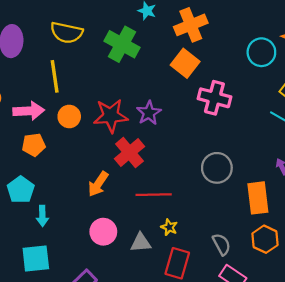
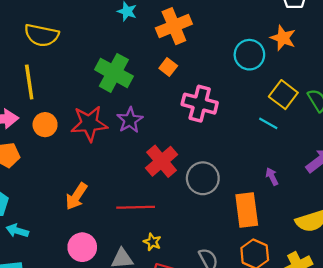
green cross: (122, 44) -> (114, 73), moved
orange square: (185, 63) -> (168, 67), size x0.6
red cross: (129, 153) -> (162, 161), moved
cyan arrow: (42, 216) -> (17, 231), turned 108

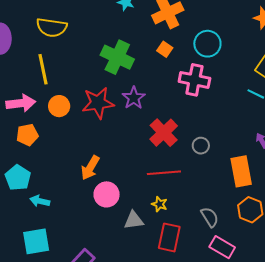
cyan circle: (249, 55) -> (207, 44), moved
gray circle: (203, 178) -> (201, 146), size x0.6
red line: (136, 207) -> (164, 173), moved
pink circle: (82, 247) -> (107, 194), moved

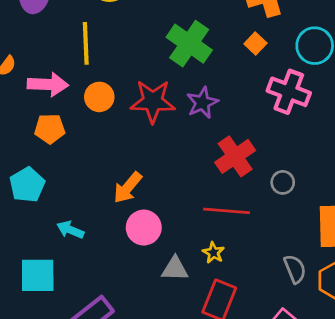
cyan arrow: (40, 201) -> (70, 230), moved
gray semicircle: (210, 217) -> (295, 269), moved

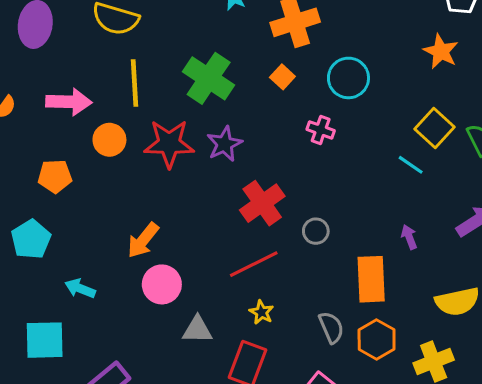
yellow line: (86, 43) -> (135, 83), moved
pink arrow: (48, 84) -> (69, 102), moved
pink cross: (289, 92) -> (321, 130), size x0.6
red line: (227, 211) -> (254, 264), turned -30
yellow star: (213, 253) -> (261, 312), moved

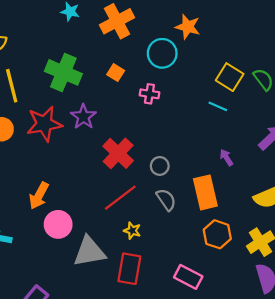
orange star: (441, 51) -> (188, 27), moved
orange square: (282, 77) -> (116, 73), moved
gray semicircle: (331, 327) -> (166, 200), moved
gray triangle: (197, 330) -> (89, 252), size x1.5

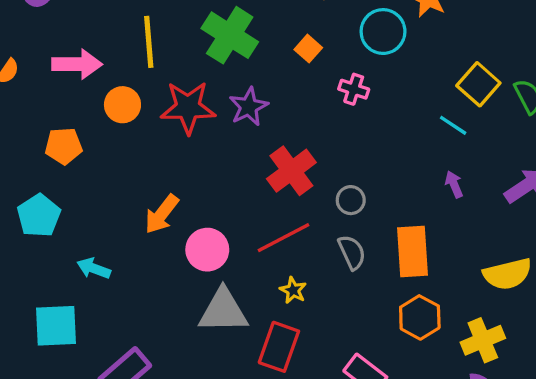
purple arrow: (226, 158) -> (454, 184), moved
pink circle: (58, 224) -> (207, 250), moved

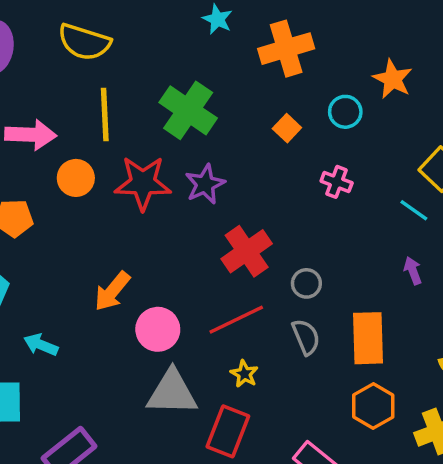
cyan circle: (383, 32) -> (345, 112), size x0.7
orange square: (308, 49) -> (287, 128), moved
pink cross: (354, 89) -> (337, 182), moved

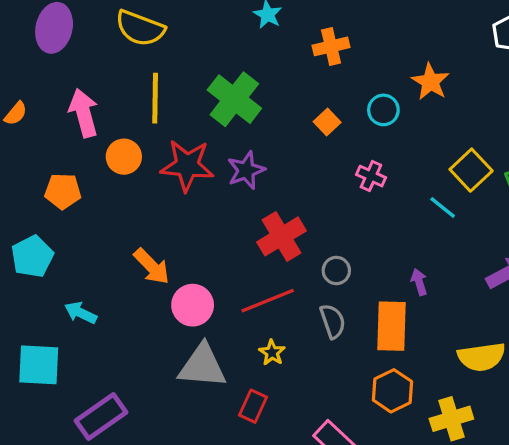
orange cross: (286, 49) -> (331, 46), size x0.7
pink arrow: (31, 135) -> (84, 113), turned -111
purple arrow: (413, 271) -> (419, 282), moved
orange arrow: (112, 291) -> (152, 266), turned -87
red rectangle: (228, 431) -> (253, 406), size x0.7

